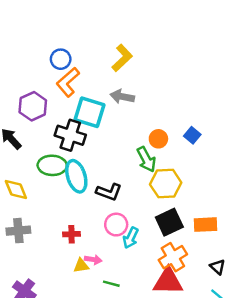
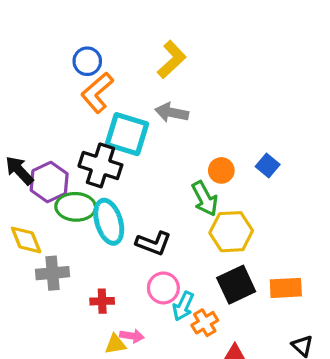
purple hexagon: (33, 106) -> (49, 182), moved
gray cross: (18, 231) -> (53, 273), moved
orange cross: (173, 257) -> (205, 323), moved, size x0.7

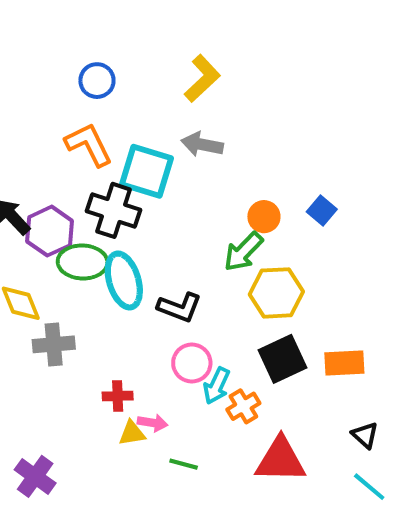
orange L-shape: (97, 93) -> (89, 144), moved, turned 105
green arrow: (205, 199) -> (243, 252), turned 72
red cross: (102, 301) -> (118, 396), moved

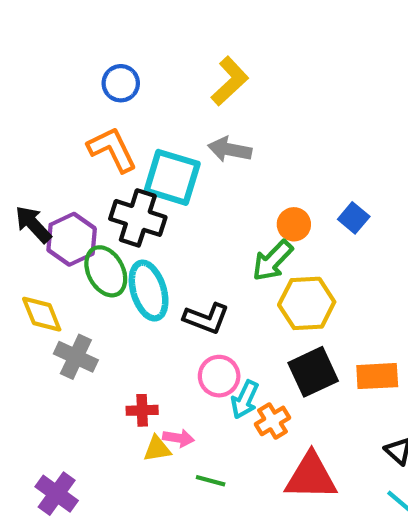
green ellipse: (83, 262) -> (106, 271), turned 60
gray cross: (54, 344) -> (76, 357), turned 30

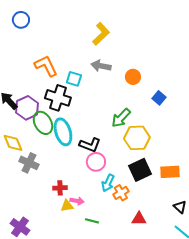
blue circle: (121, 83) -> (21, 20), moved
cyan square: (172, 177) -> (74, 79), size x0.6
orange circle: (294, 224) -> (133, 77), moved
pink circle: (219, 376) -> (96, 162), moved
red triangle: (311, 477) -> (139, 219), size x0.6

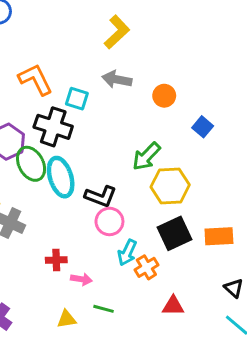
yellow triangle: (67, 206) -> (67, 319), moved

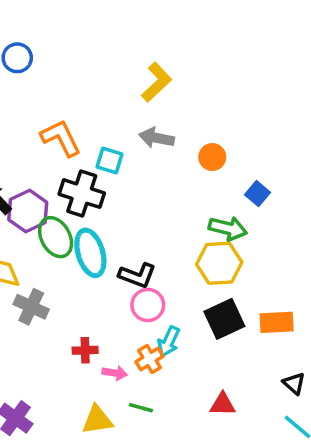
green arrow: (146, 156) -> (228, 228), moved, turned -120
orange cross: (146, 267) -> (150, 359), moved
yellow triangle: (67, 319) -> (97, 420), size x1.4

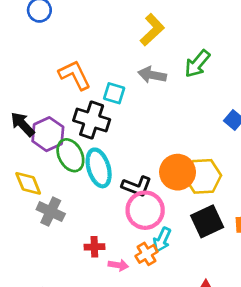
orange circle: (212, 157) -> (178, 172), moved, size x1.6
green arrow: (228, 228) -> (197, 64), moved, turned 116
pink circle: (148, 305) -> (145, 210), size x1.4

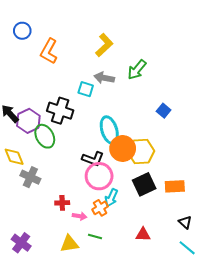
orange L-shape: (75, 75) -> (49, 51), moved, turned -125
cyan square: (114, 93) -> (86, 89), moved
cyan ellipse: (99, 168) -> (109, 130), moved

